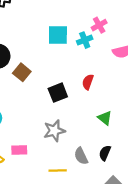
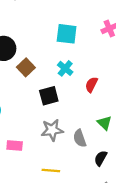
cyan cross: (85, 40) -> (65, 68), moved, turned -35
black square: (58, 93) -> (49, 96), moved
gray semicircle: (81, 156) -> (80, 138), moved

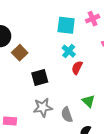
cyan square: (67, 34) -> (66, 25), moved
cyan cross: (65, 68) -> (69, 51), moved

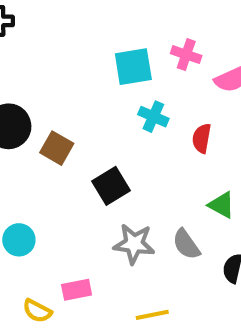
pink cross: (93, 19) -> (186, 55), moved, turned -32
red semicircle: (77, 68) -> (202, 138), moved
gray star: (43, 107) -> (134, 244), turned 30

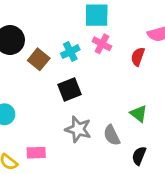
pink cross: (186, 55) -> (102, 44), moved
cyan cross: (153, 117) -> (70, 52), moved, turned 30
red semicircle: (202, 138) -> (138, 57), moved

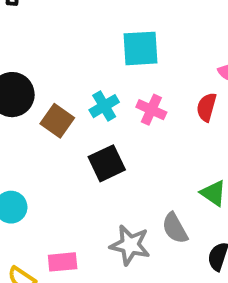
pink cross: (102, 44) -> (151, 110), moved
gray star: (78, 129) -> (130, 245), moved

